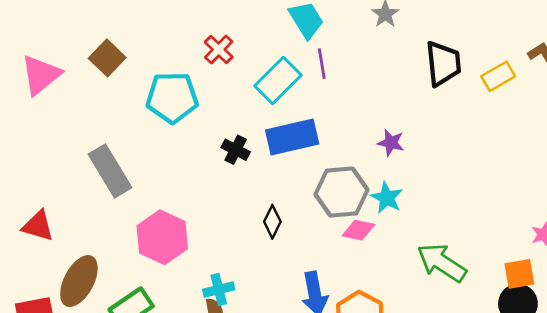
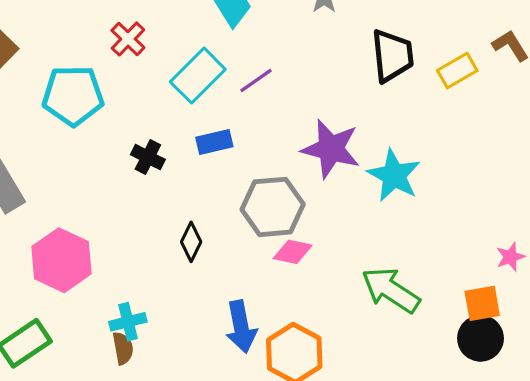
purple line: (322, 64) -> (256, 81), moved, turned 64
blue rectangle: (292, 137) -> (214, 142), size x0.6
purple star: (391, 143) -> (331, 149), size x1.8
cyan star: (387, 198) -> (394, 175), moved, size x1.4

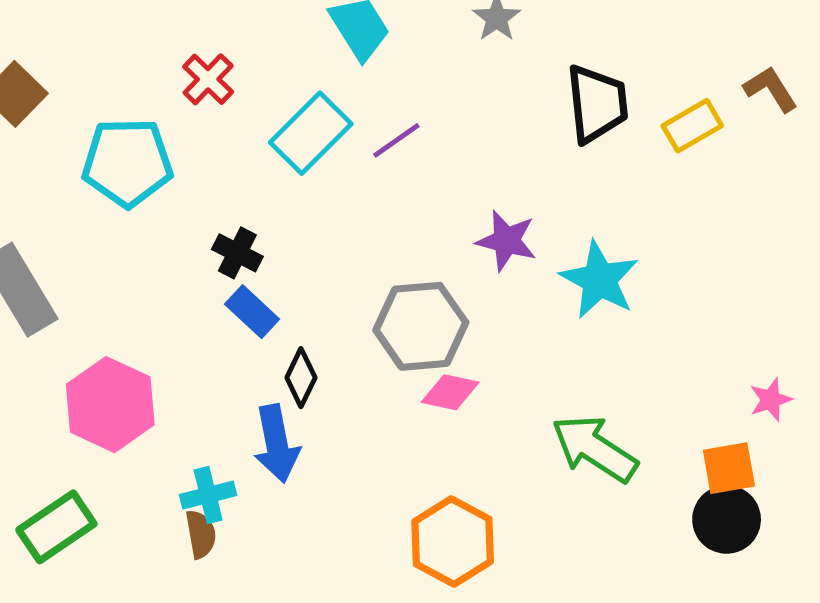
blue rectangle: (214, 142) -> (252, 312), moved, turned 56
purple star: (331, 149) -> (506, 241), size x0.7
blue arrow: (241, 327) -> (277, 444), moved

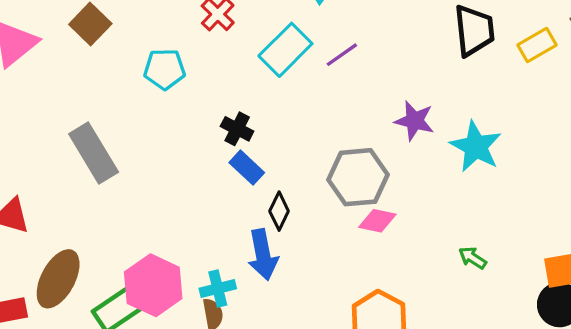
cyan pentagon: (127, 162) -> (165, 69), size x0.7
pink hexagon: (110, 405) -> (153, 285), moved
green arrow: (594, 449) -> (473, 258), size x0.5

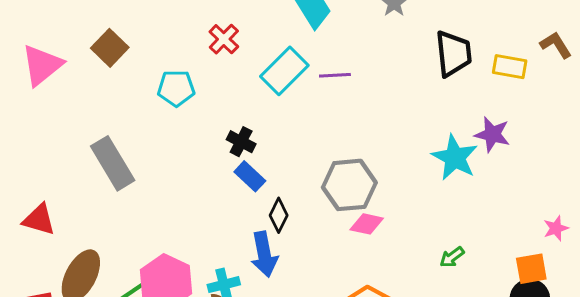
yellow rectangle: (537, 45) -> (510, 67), turned 40
purple line: (342, 55) -> (335, 75), turned 32
purple star: (414, 121) -> (492, 134), moved
green arrow: (473, 258) -> (452, 257), turned -70

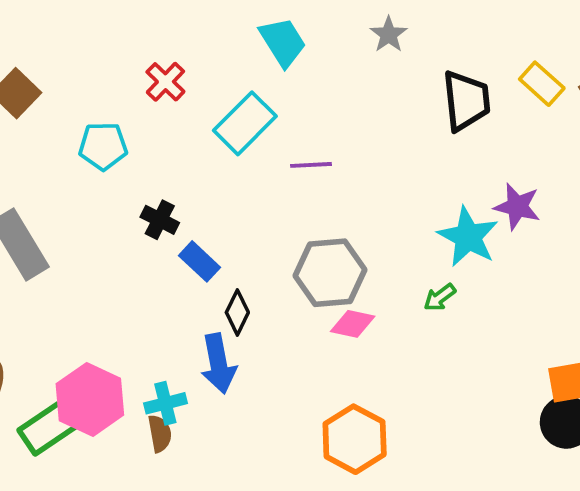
yellow rectangle: (510, 67) -> (542, 84), moved, turned 32
purple line: (335, 75) -> (311, 165), moved
black cross: (241, 142) -> (160, 220), moved
green arrow: (452, 257) -> (440, 297), moved

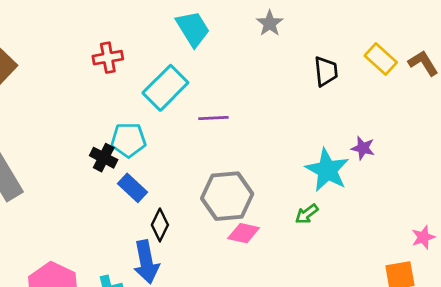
red cross: (165, 82) -> (108, 58), turned 36
black trapezoid: (466, 101) -> (326, 71), size x0.7
cyan pentagon: (103, 146) -> (128, 140), moved
purple star: (517, 207) -> (363, 148), size x0.7

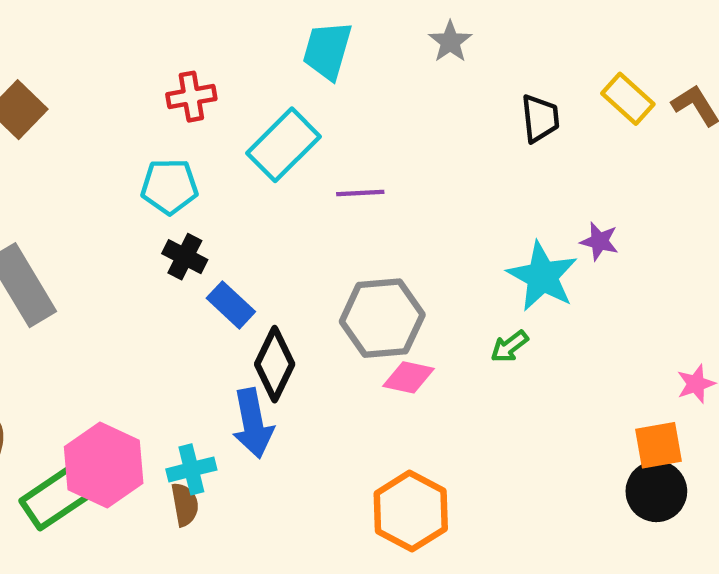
cyan trapezoid: (193, 29) -> (327, 50), turned -132
cyan pentagon: (128, 140) -> (169, 186), moved
black diamond: (160, 225) -> (275, 364), size x1.4

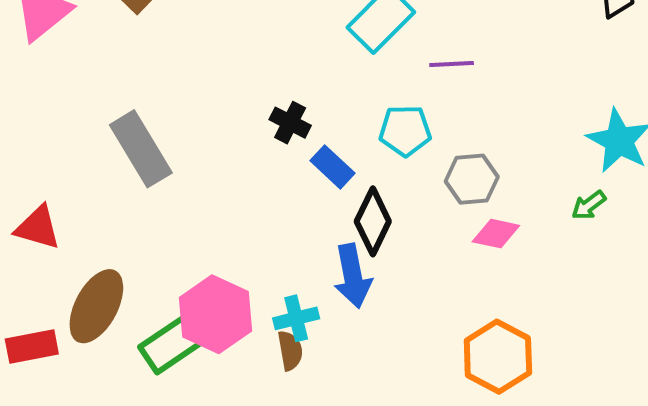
cyan pentagon: (169, 186) -> (405, 131), moved
gray hexagon: (382, 318) -> (472, 179), size x0.7

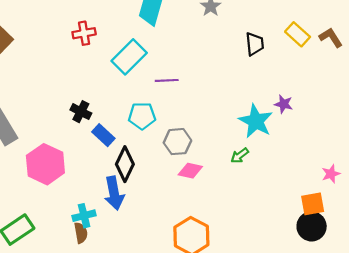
pink hexagon: (215, 314) -> (45, 164), moved

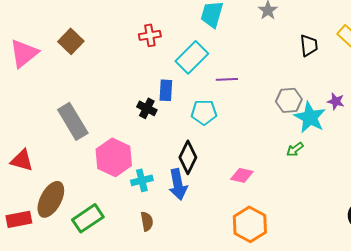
blue rectangle: (103, 135) -> (166, 90), moved, turned 50
gray hexagon: (177, 142) -> (289, 100), moved
pink diamond: (190, 171) -> (242, 175), moved
cyan cross: (84, 216) -> (142, 180), moved

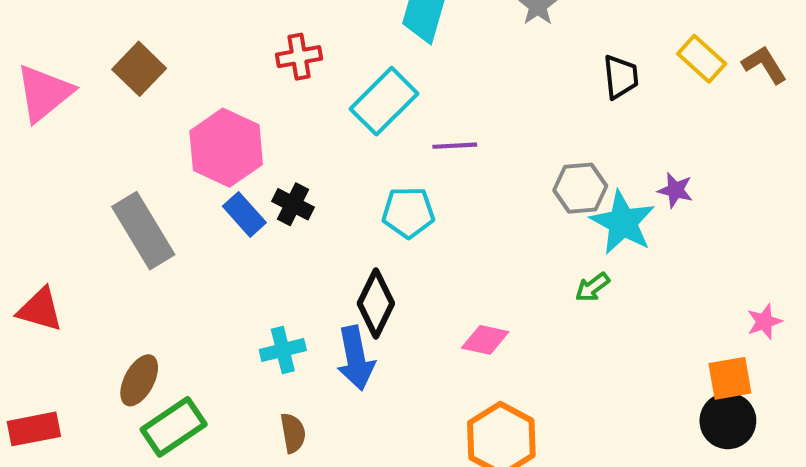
blue rectangle: (166, 90) -> (244, 214), moved, turned -45
pink hexagon: (114, 157) -> (226, 148), moved
brown ellipse: (51, 199) -> (139, 380), moved, size x0.7

